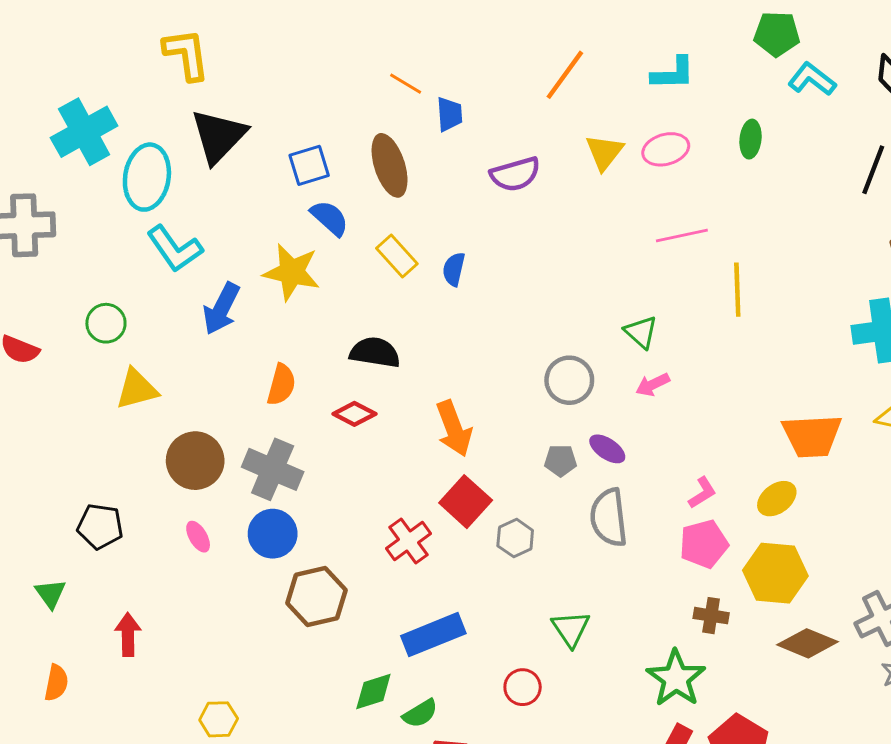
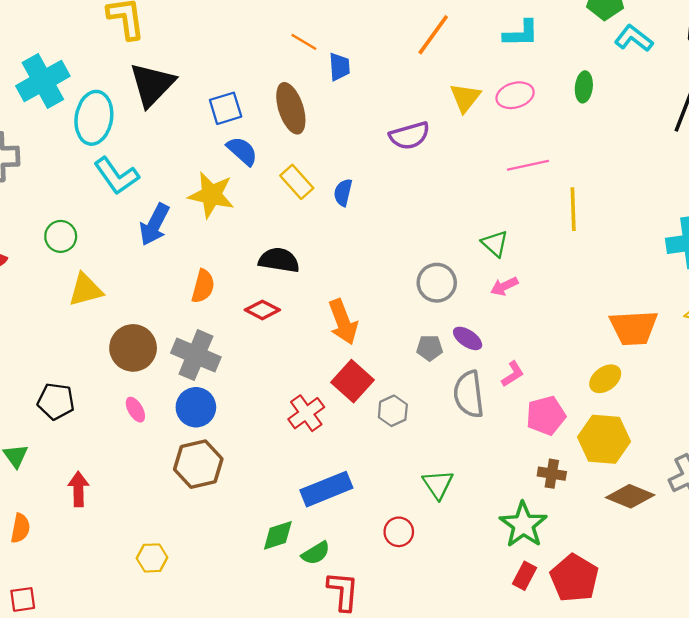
purple semicircle: (515, 174) -> (409, 136), moved
pink L-shape: (702, 493) -> (513, 374), moved
brown hexagon: (316, 597) -> (198, 464), moved

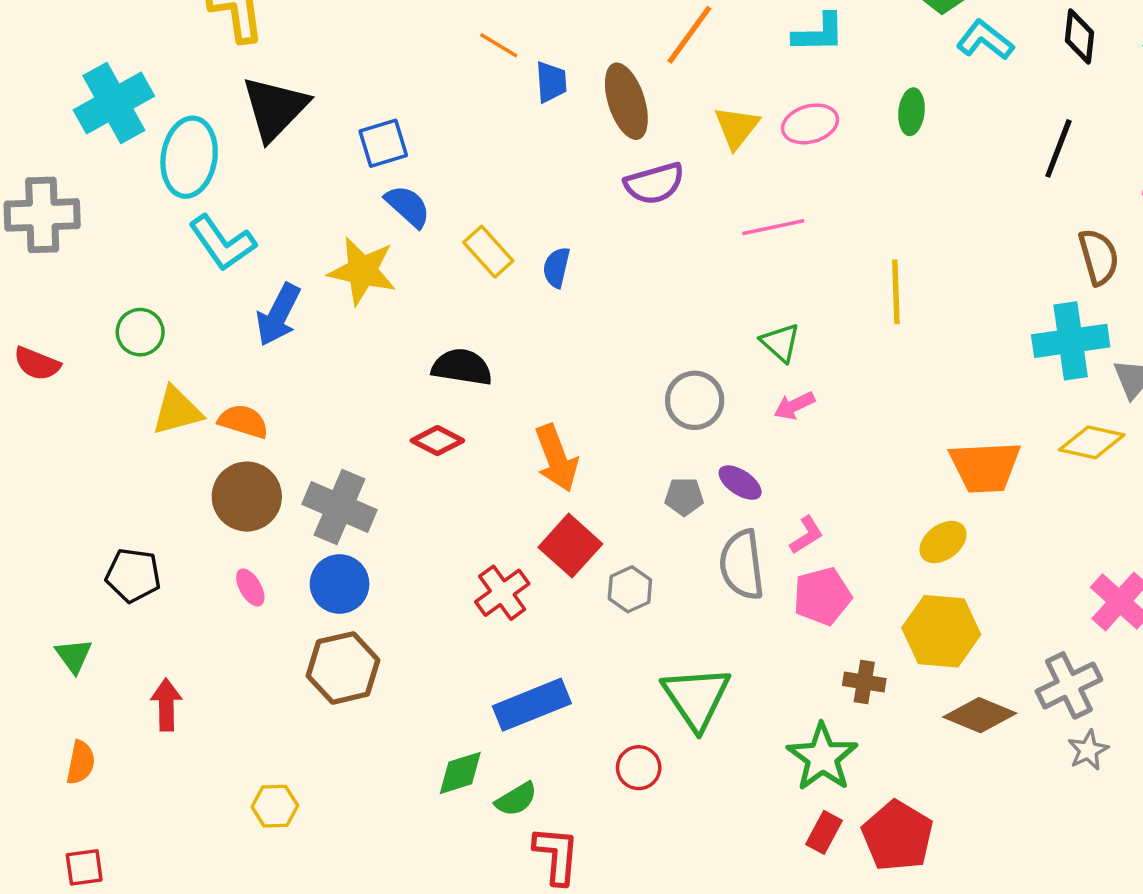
brown ellipse: (291, 108) -> (626, 101), moved
pink line: (528, 165) -> (773, 227), moved
orange semicircle: (203, 286) -> (243, 421), moved, turned -88
pink pentagon: (546, 416) -> (822, 596), moved
green triangle: (438, 484) -> (696, 698), size x1.5

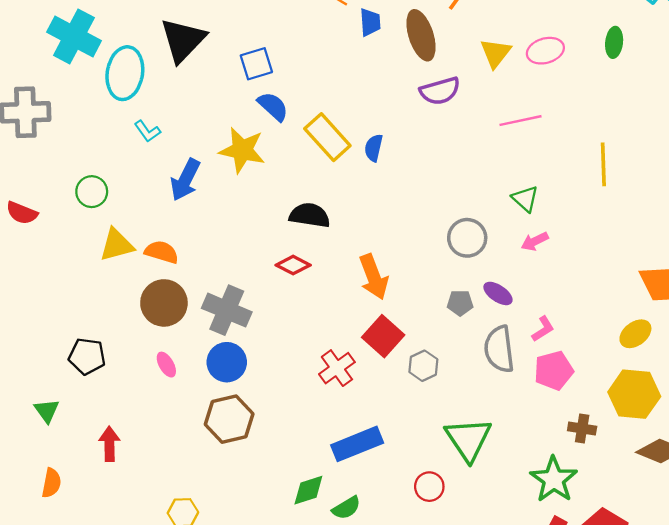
cyan cross: (114, 103) -> (74, 36), turned -33
cyan L-shape: (222, 243) -> (147, 131), size x0.6
yellow rectangle: (488, 252) -> (327, 137), size x1.4

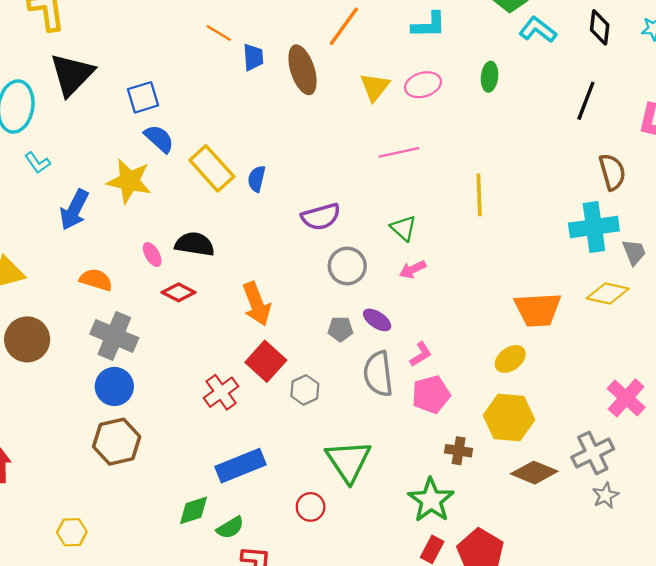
purple semicircle: (440, 91) -> (321, 217), moved
orange semicircle: (162, 252) -> (96, 280), moved
brown circle: (164, 303) -> (27, 339), moved
pink ellipse: (166, 365) -> (152, 255), moved

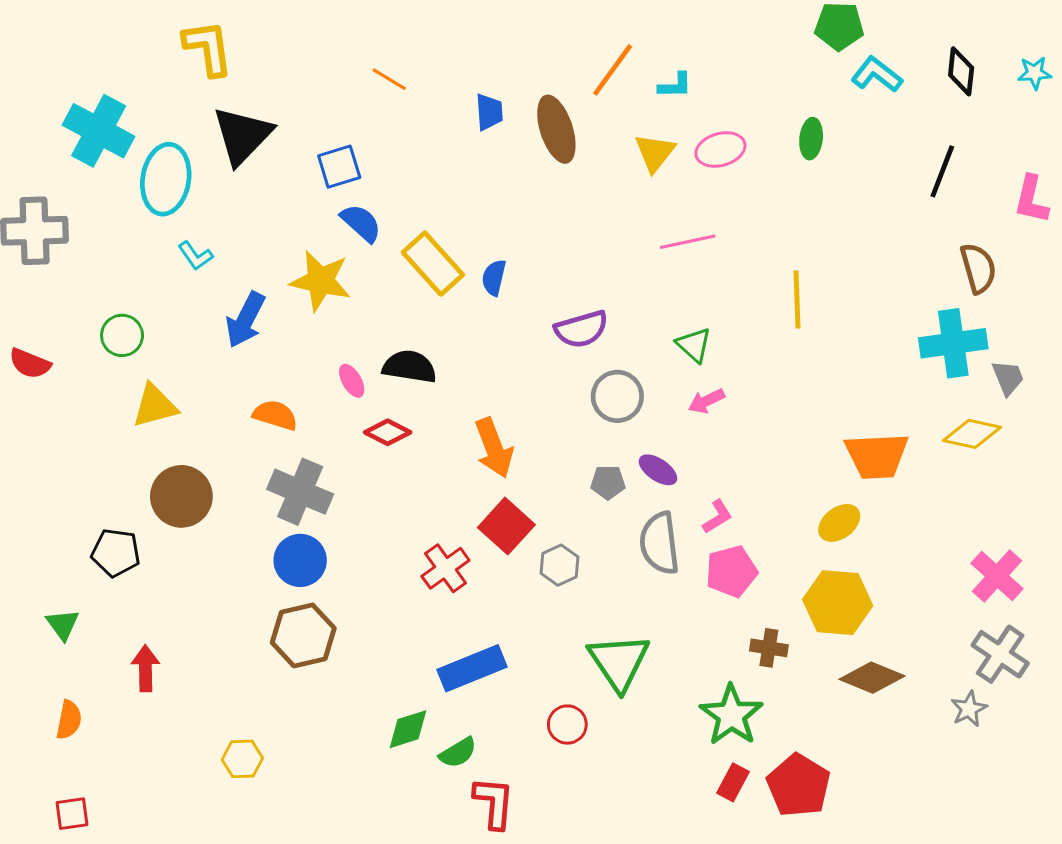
cyan L-shape: (429, 25) -> (675, 85), moved, size x0.7
orange line: (219, 33) -> (389, 79), moved
gray cross: (593, 453) -> (1000, 654), moved, turned -30

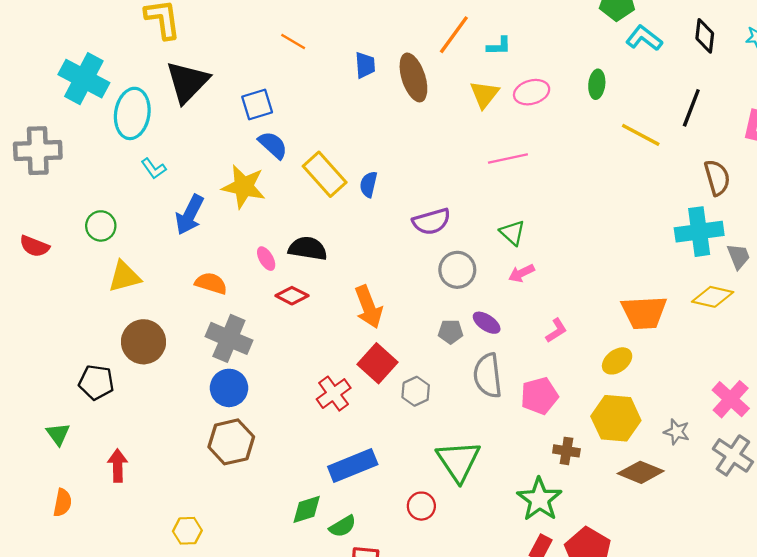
yellow line: (797, 300) -> (641, 135), moved, turned -60
pink L-shape: (717, 517) -> (556, 331), moved
gray star: (969, 709) -> (677, 432), moved, turned -30

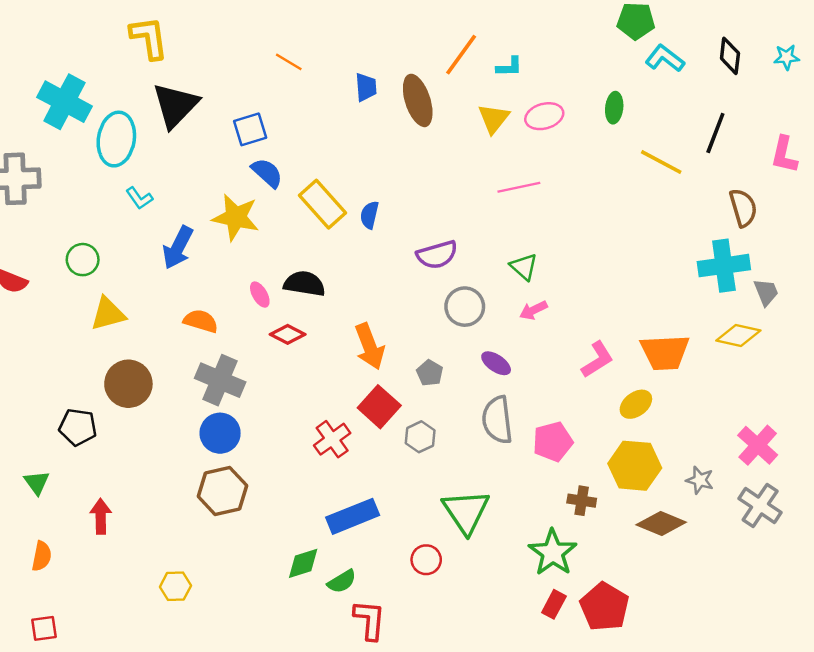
pink L-shape: (556, 331) -> (597, 360), moved, size x1.4
gray pentagon: (451, 332) -> (430, 373), moved, turned 30

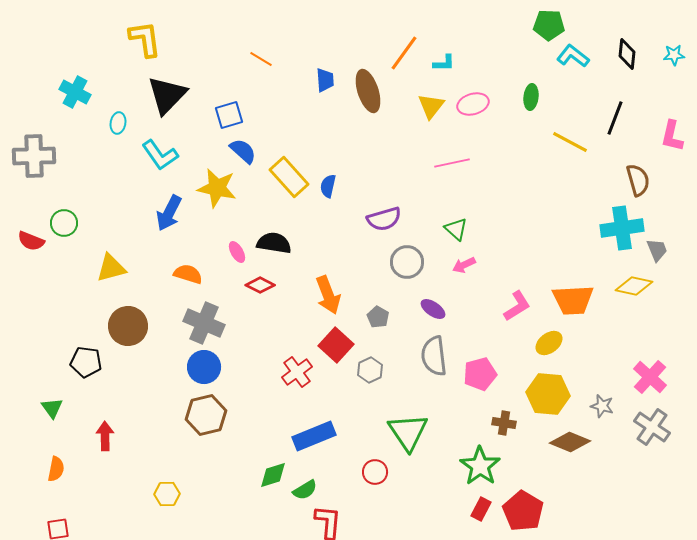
cyan cross: (65, 102) -> (75, 92), size x0.7
cyan ellipse: (116, 139) -> (118, 123), size x0.5
cyan L-shape: (139, 198) -> (160, 155), moved, size x1.6
green circle: (83, 260) -> (64, 223), moved

